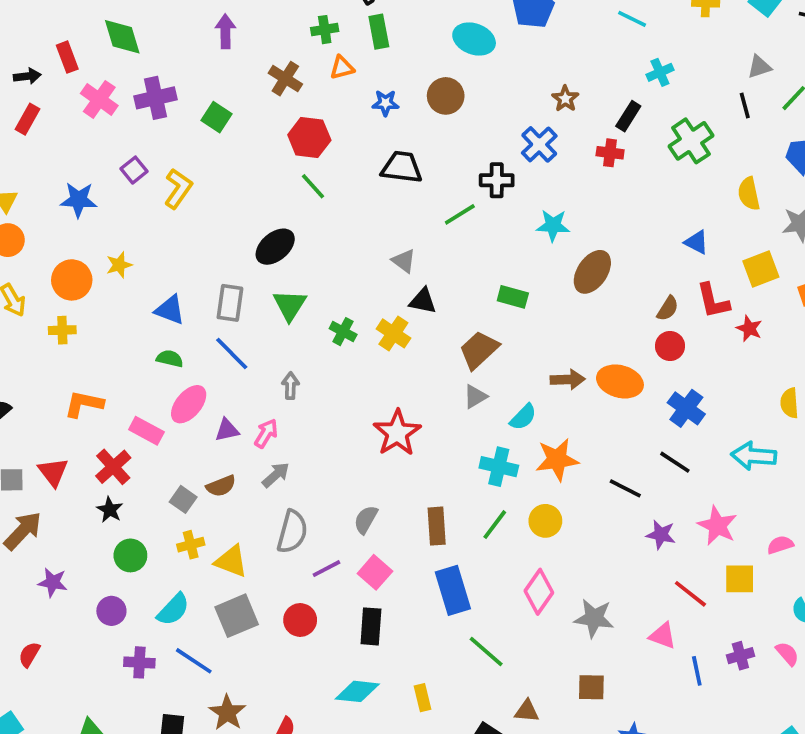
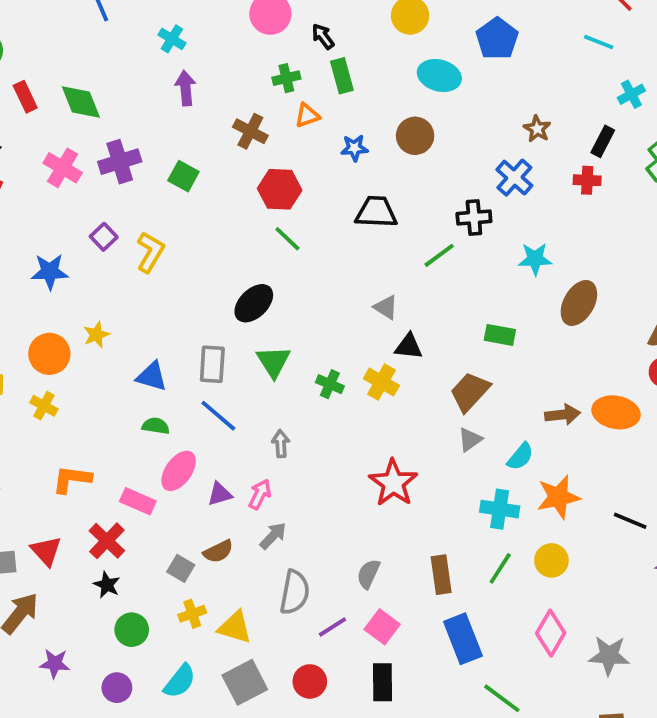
red rectangle: (67, 57) -> (25, 97), moved
yellow cross: (62, 330) -> (44, 406), turned 35

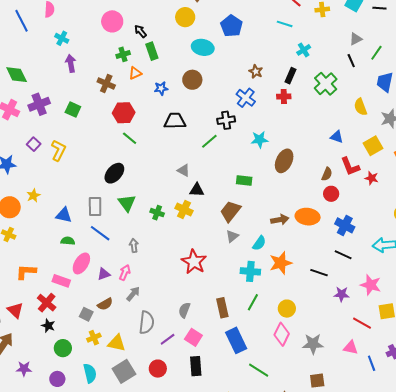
yellow circle: (551, 560) -> (287, 309), moved
cyan semicircle: (180, 681) -> (90, 373), turned -48

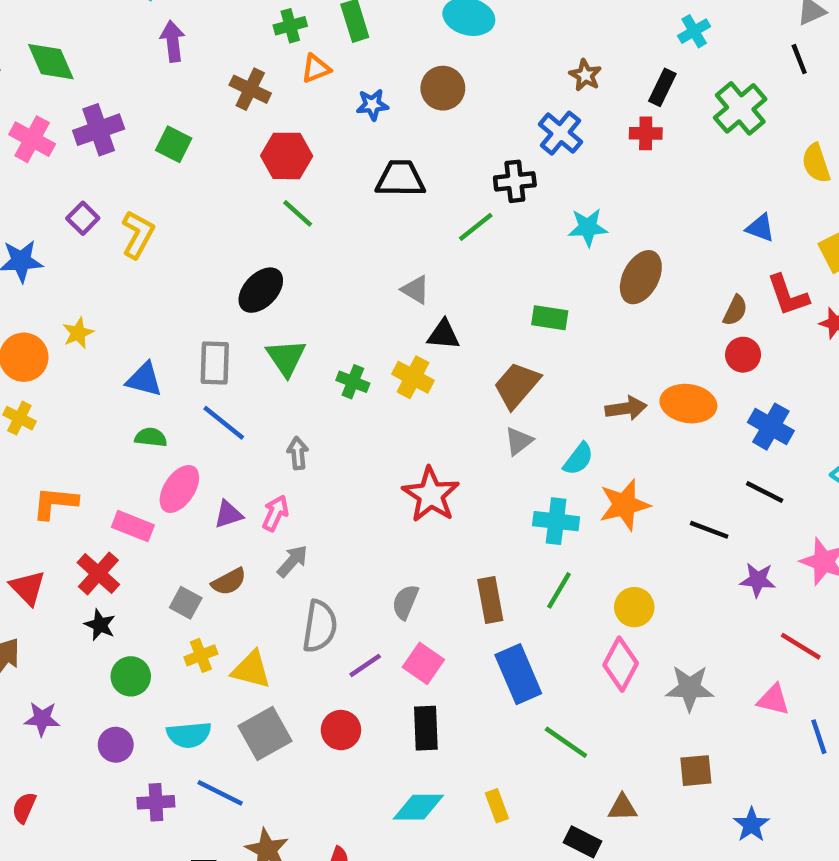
cyan semicircle: (90, 373) -> (189, 735), turned 96

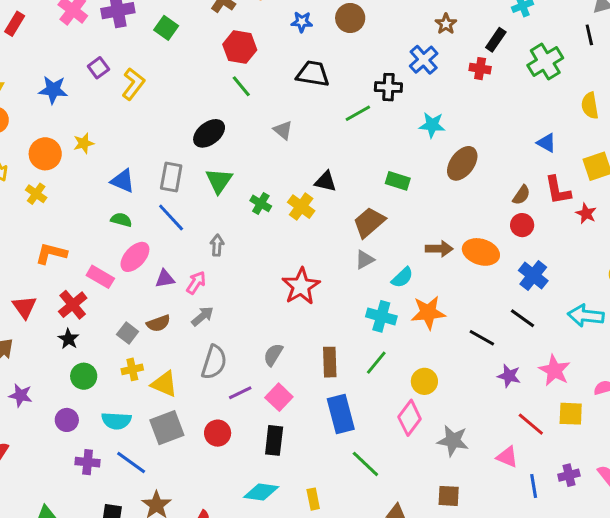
gray triangle: (415, 290) -> (283, 130), moved

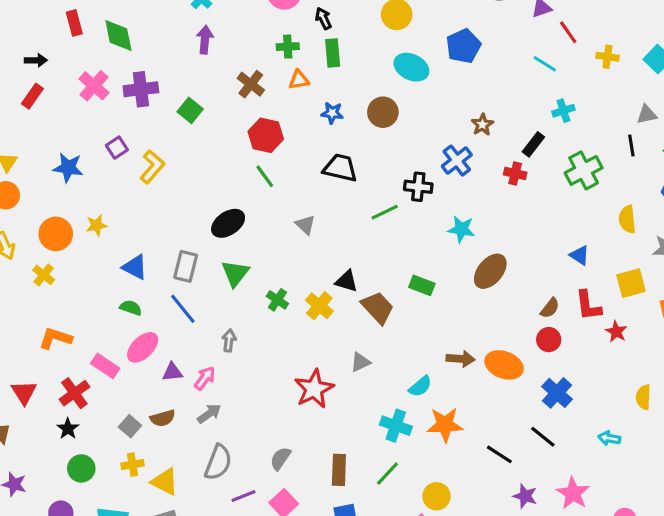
brown trapezoid: (369, 222) -> (378, 308), moved, turned 84
gray triangle: (365, 260) -> (360, 362), moved
cyan arrow: (586, 316) -> (609, 438), size x0.6

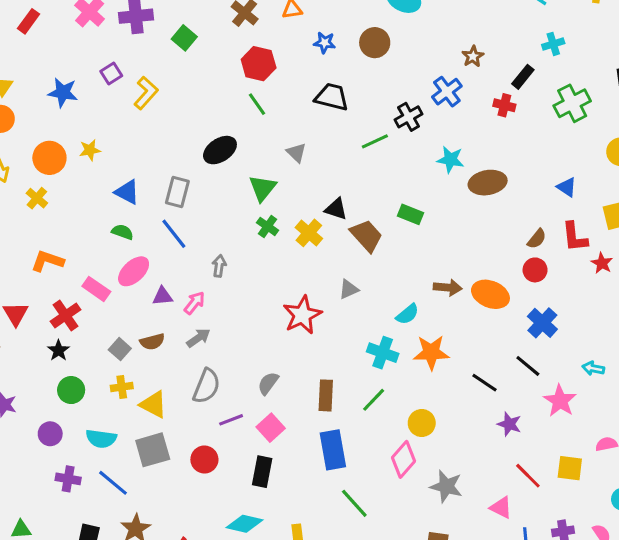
black cross: (418, 187) -> (409, 117), turned -36
brown ellipse: (490, 271) -> (488, 183), moved, turned 39
green triangle: (235, 273) -> (263, 188), moved
pink star: (573, 493) -> (560, 401), moved

